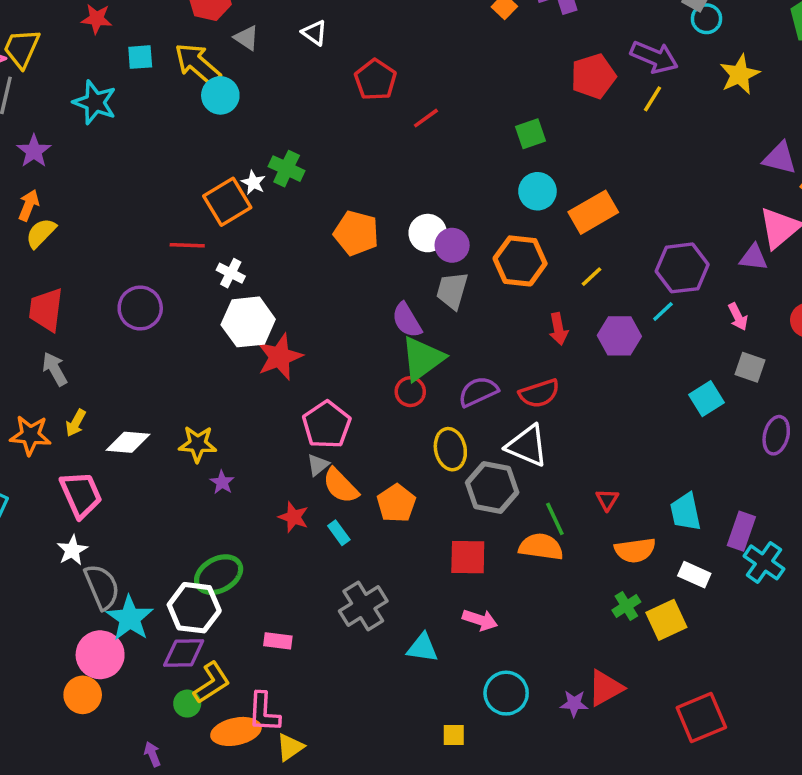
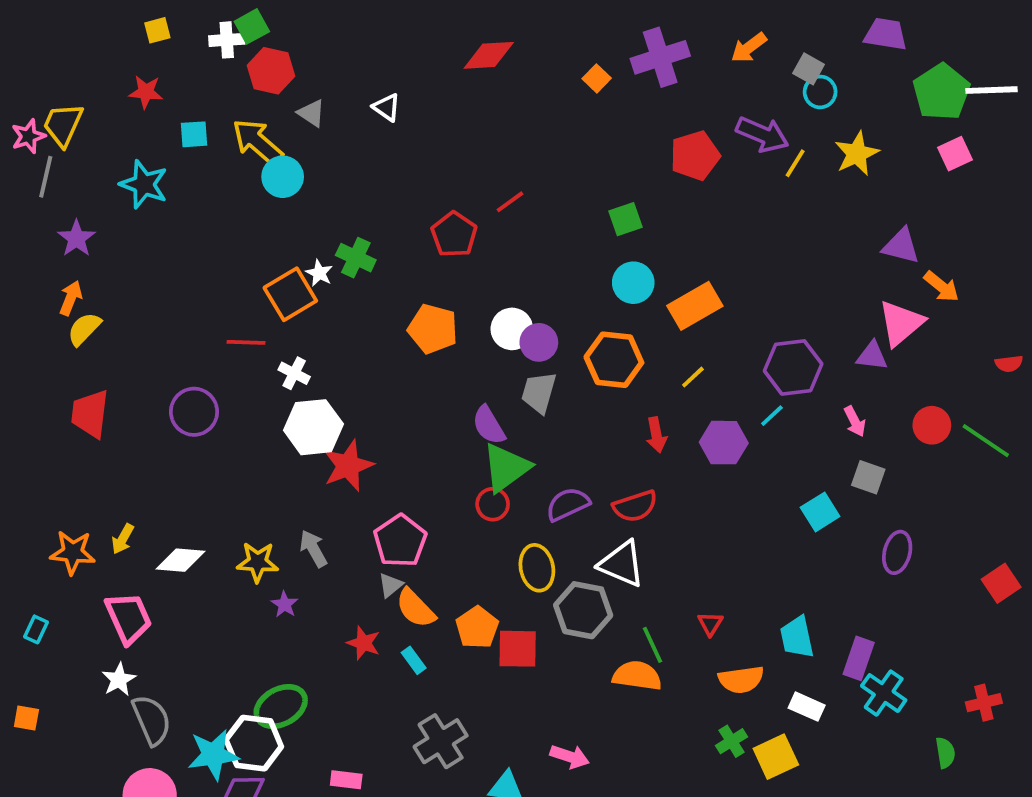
red pentagon: (375, 80) -> (454, 235), moved
yellow line: (652, 99) -> (795, 163), moved
gray arrow: (55, 369) -> (313, 549), moved
red square: (468, 557) -> (518, 649), moved
cyan star: (130, 618) -> (213, 755), moved, turned 30

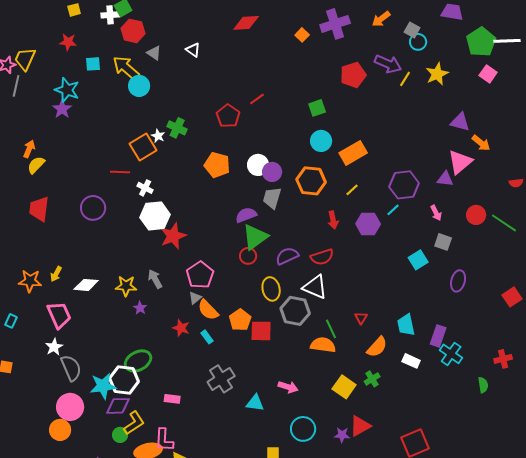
pink square: (955, 154) -> (488, 74), turned -30
purple star: (76, 238) -> (62, 109), moved
purple semicircle: (489, 425) -> (246, 215), turned 100
orange semicircle: (741, 680) -> (377, 347), turned -40
yellow square: (776, 757) -> (344, 387), moved, turned -30

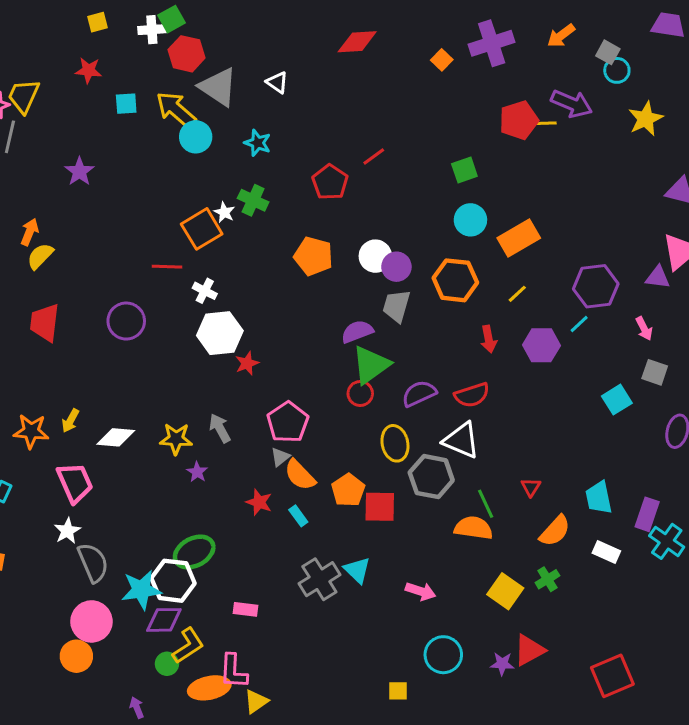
gray triangle: (154, 53) -> (218, 87), size x1.8
yellow line: (405, 79) -> (544, 123), moved, turned 56
cyan star: (67, 90) -> (258, 143), moved, size x0.7
red star: (173, 236) -> (247, 363), size x0.6
cyan triangle: (255, 403) -> (357, 570), moved, turned 36

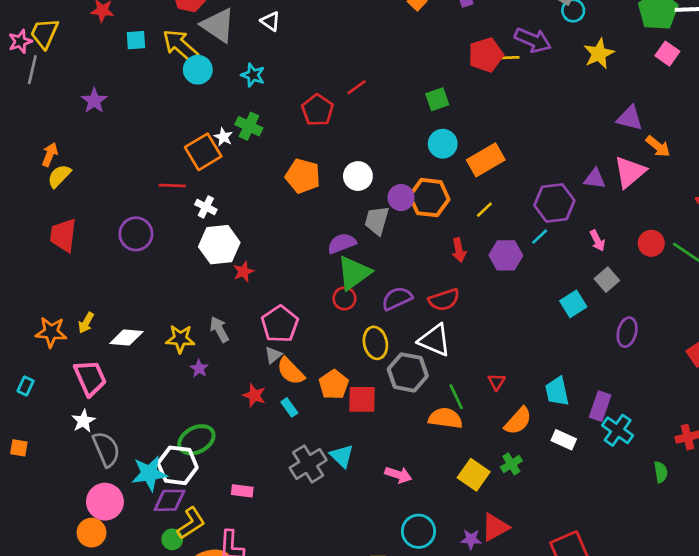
purple circle: (396, 267) -> (401, 198), moved
purple triangle: (658, 277) -> (595, 179), moved
gray square: (655, 372) -> (607, 280), turned 30

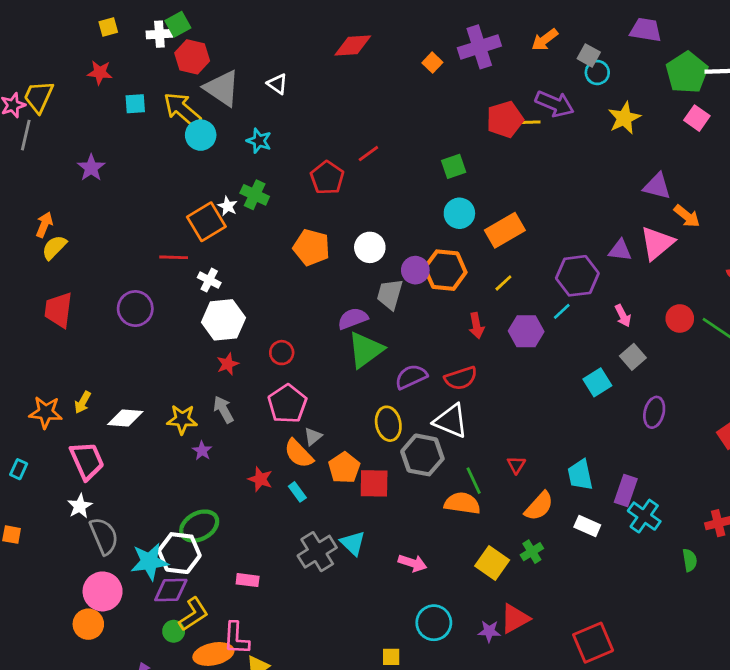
red star: (244, 272) -> (228, 364), moved
red circle: (344, 298) -> (282, 353), moved
gray triangle: (273, 355) -> (313, 436), moved

